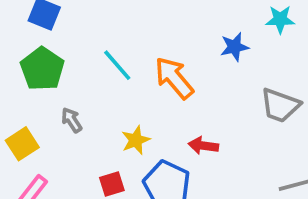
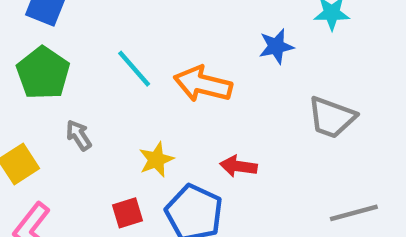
orange arrow: (174, 78) -> (203, 84), turned -36

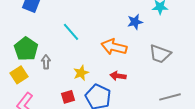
green pentagon: (43, 73) -> (26, 49), moved
orange arrow: (203, 84) -> (114, 47), moved
gray arrow: (79, 135) -> (46, 62), turned 32

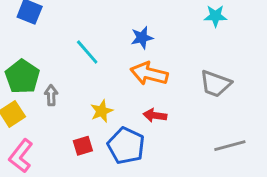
blue star: (135, 22) -> (142, 38), moved

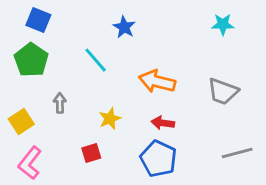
blue star: (142, 38) -> (124, 27), moved, turned -30
green pentagon: (22, 77) -> (31, 60), moved
blue pentagon: (126, 146) -> (158, 159), moved

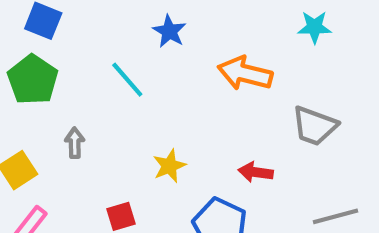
orange arrow: (157, 81) -> (245, 73), moved
yellow star: (110, 119) -> (169, 166), moved
red arrow: (163, 123) -> (256, 172), moved

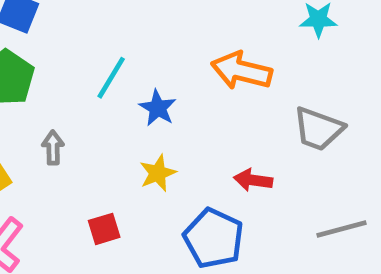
blue star: (169, 31) -> (158, 108), moved
cyan line: (127, 80) -> (111, 78), turned 72

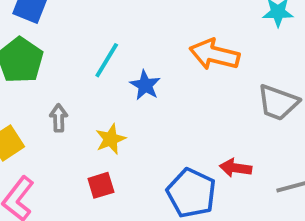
yellow star: (158, 173) -> (111, 139), moved
red arrow: (253, 180) -> (236, 168), moved

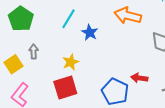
gray arrow: (59, 118) -> (34, 52), moved
red square: (101, 185) -> (65, 87), size x1.6

